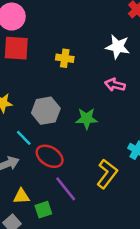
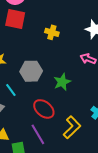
green star: (87, 119) -> (62, 82), turned -30
red ellipse: (50, 156) -> (44, 109), moved

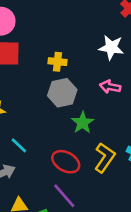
gray hexagon: (31, 71) -> (62, 93), moved
yellow L-shape: (72, 127) -> (105, 158), moved

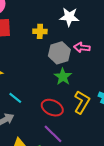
white star: (111, 47) -> (69, 17), moved
gray hexagon: (62, 93) -> (59, 53), moved

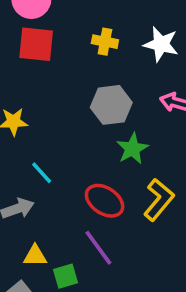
yellow cross: (40, 31) -> (105, 42), moved
gray hexagon: (59, 53) -> (111, 105), moved

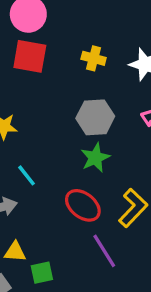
green star: (132, 149) -> (95, 158), moved
purple line: (98, 248) -> (104, 251), moved

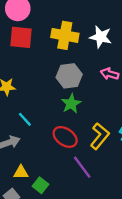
yellow cross: (94, 58) -> (65, 35), size x1.6
green square: (42, 273) -> (40, 185), turned -35

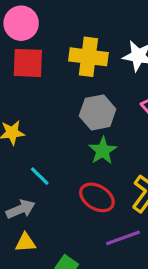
purple line: (82, 167) -> (123, 238), turned -70
yellow triangle: (21, 172) -> (25, 243), moved

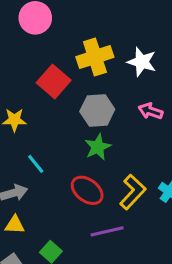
yellow cross: (88, 57) -> (95, 57), turned -32
red square: (28, 63) -> (54, 81), moved, turned 32

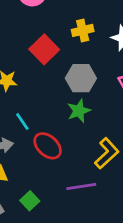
yellow cross: (95, 57) -> (83, 30), size x0.7
red ellipse: (87, 190) -> (48, 146), moved

